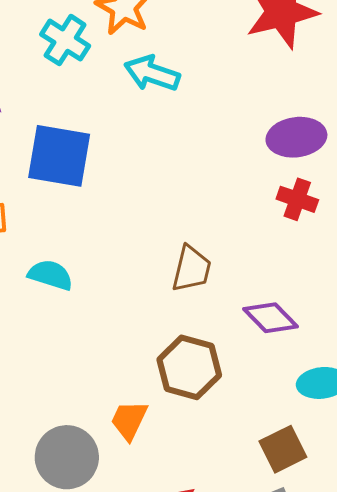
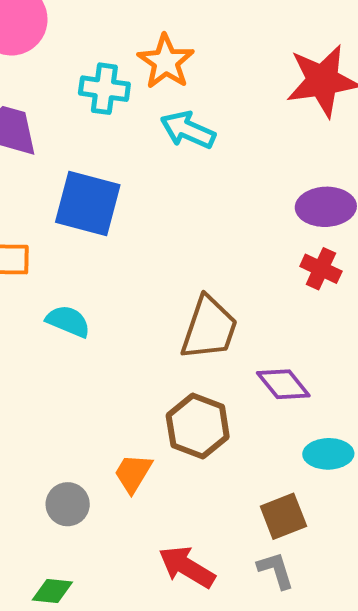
cyan cross: (65, 40) -> (104, 89), turned -30
brown trapezoid: (191, 269) -> (209, 328), size x1.4
gray circle: (67, 457) -> (68, 504), size x0.7

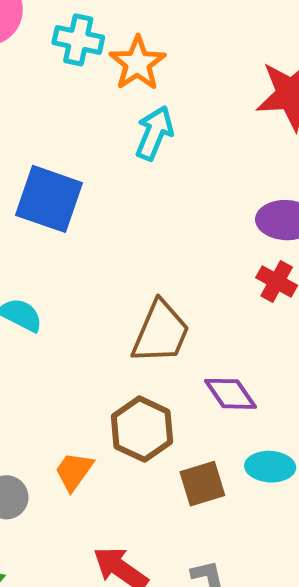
cyan cross: (104, 89) -> (78, 40), moved
cyan arrow: (188, 130) -> (154, 133), turned 84
brown square: (283, 516) -> (202, 484), moved

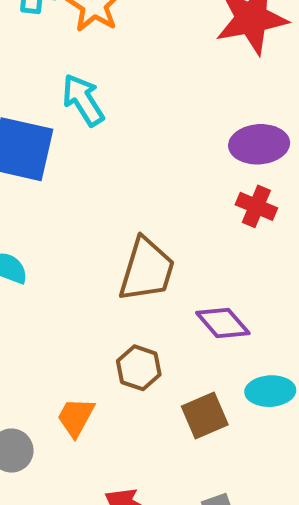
cyan arrow: (154, 133) -> (83, 100), moved, turned -48
brown hexagon: (142, 429) -> (139, 368), size x0.7

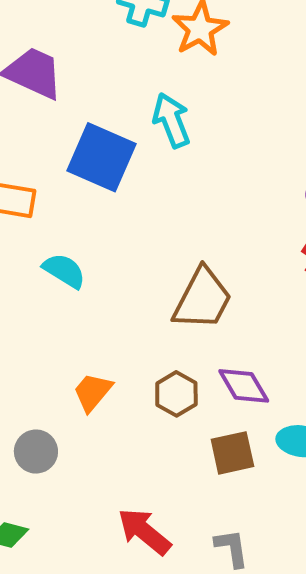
purple diamond: (223, 323) -> (244, 386), moved
orange trapezoid: (76, 417) -> (93, 392), moved

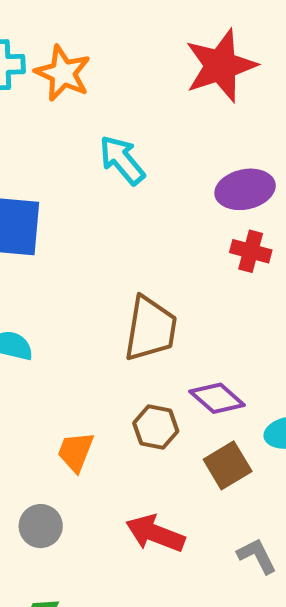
cyan arrow: (171, 120) -> (122, 160), moved
red arrow: (144, 531) -> (155, 533), moved

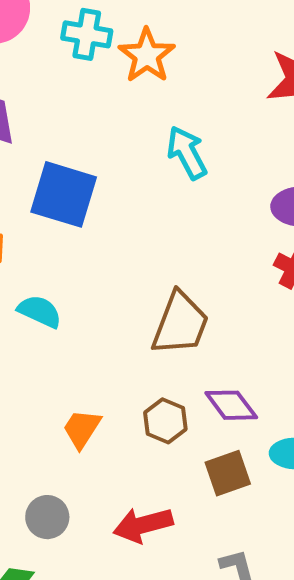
gray circle: (41, 526) -> (47, 517), moved
red arrow: (155, 533) -> (143, 525), turned -48

